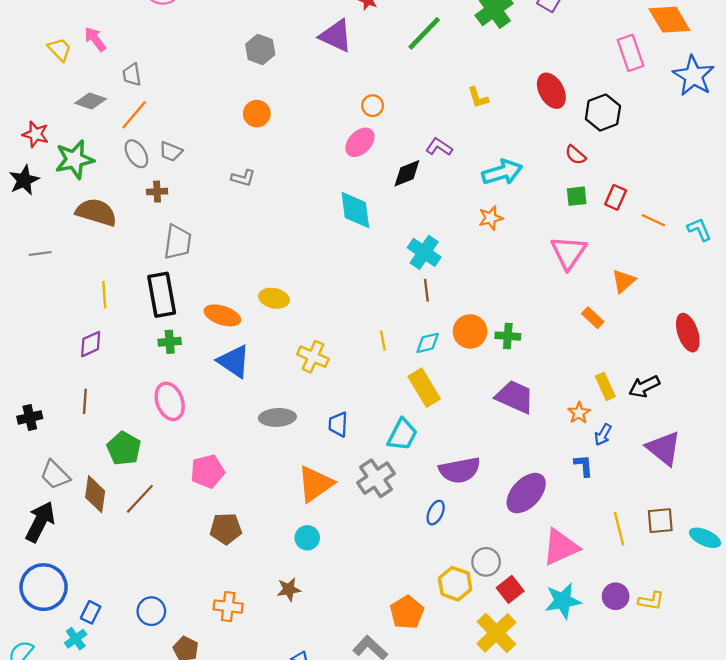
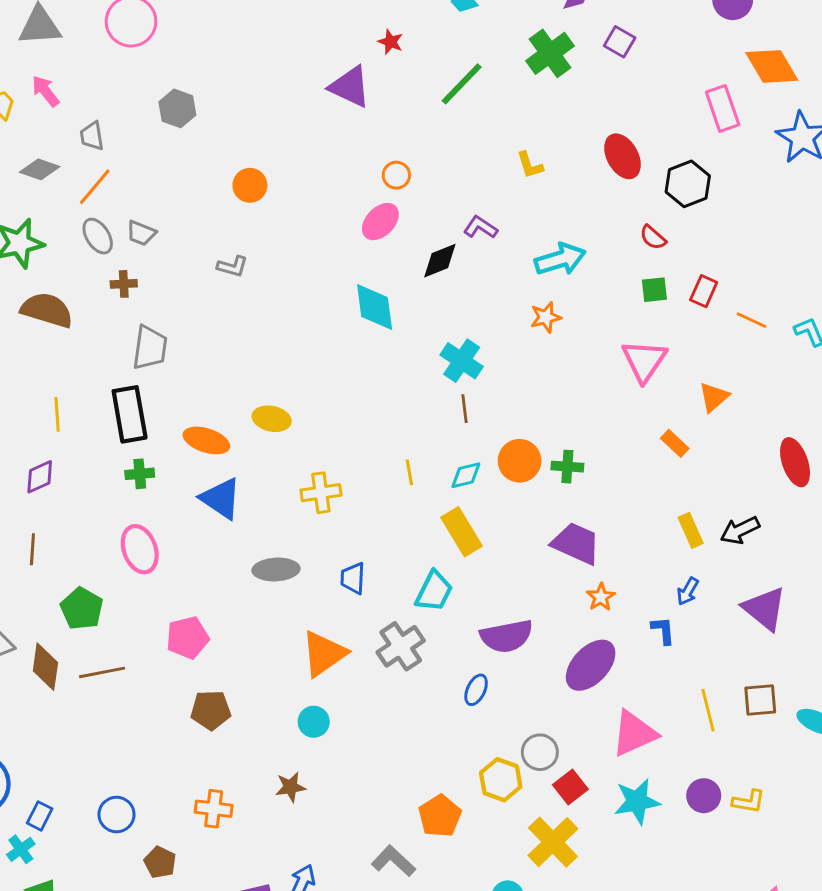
gray hexagon: (260, 49) -> (177, 108), moved
yellow cross: (313, 357) -> (321, 493), turned -32
orange star: (579, 413) -> (601, 597), moved
brown line: (140, 499) -> (102, 672), turned 36

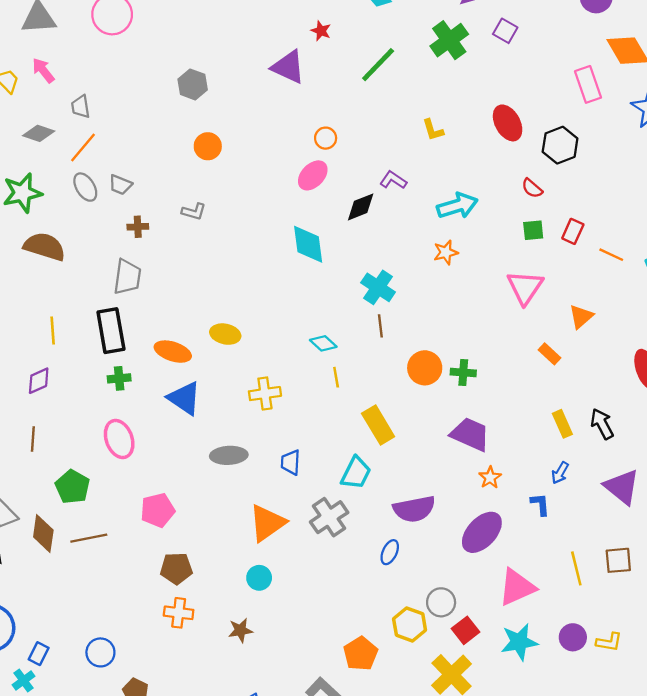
gray hexagon: (177, 108) -> (193, 84), moved
brown cross: (124, 284) -> (138, 227), moved
cyan diamond: (466, 475) -> (323, 343), moved, turned 56
black arrow: (740, 530) -> (602, 424), turned 88
orange cross: (214, 809) -> (179, 613), moved

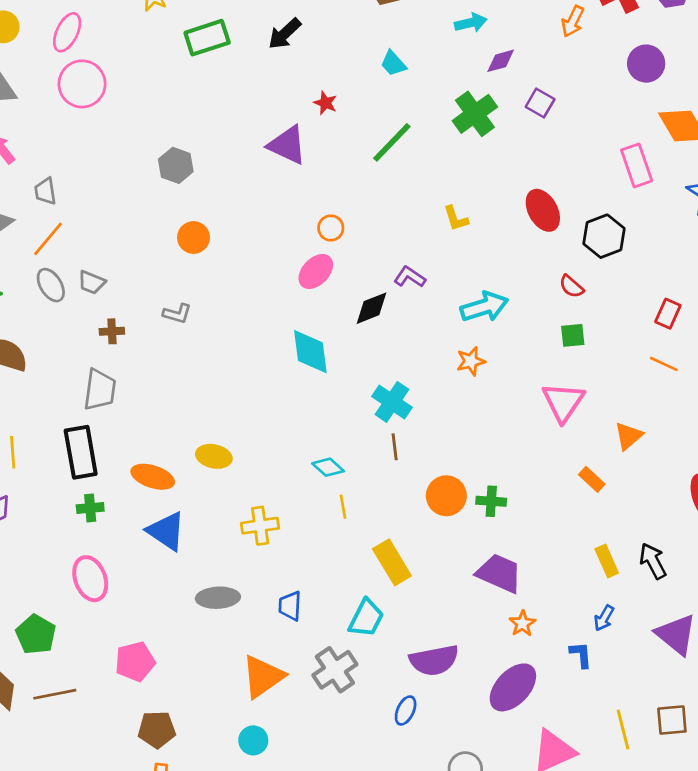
red rectangle: (573, 231) -> (668, 314), moved

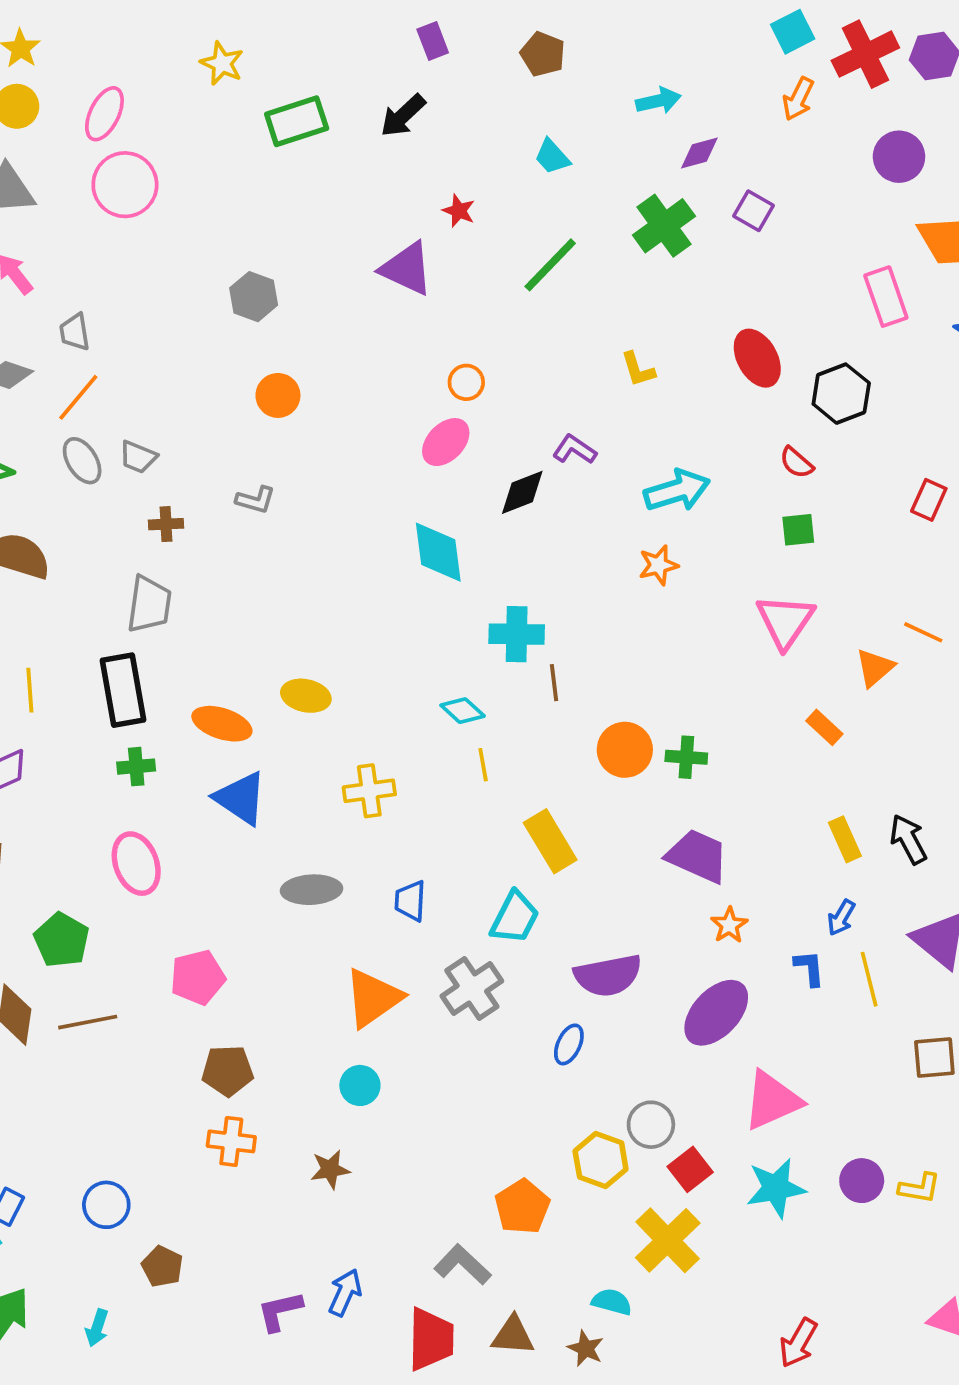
orange line: (664, 364) -> (923, 632), moved
cyan cross: (392, 402) -> (517, 634), moved, turned -33
yellow line: (623, 730) -> (869, 979), moved

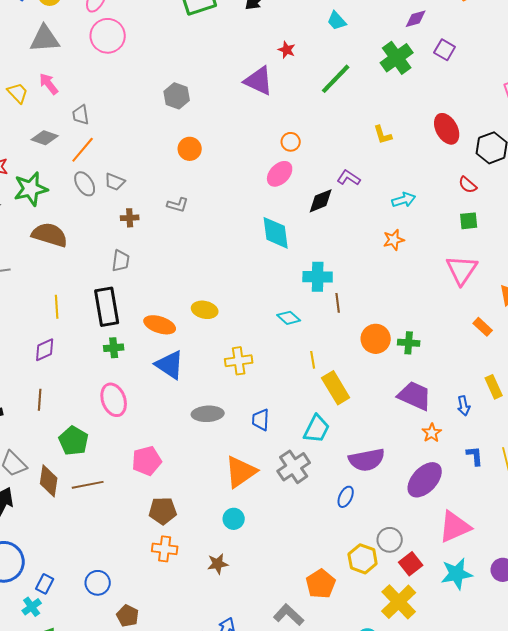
cyan arrow: (677, 491) -> (404, 200), size x0.7
gray trapezoid: (149, 604) -> (121, 261), size x0.7
yellow line: (483, 765) -> (313, 360), moved
blue arrow: (841, 918) -> (464, 406), moved, turned -42

